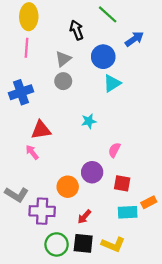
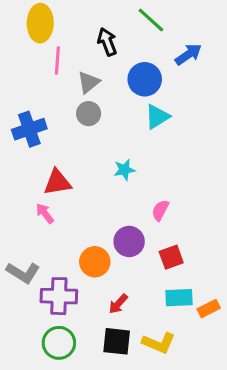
pink line: (27, 48) -> (57, 61), moved
red square: (122, 183) -> (171, 257), turned -30
orange rectangle: (149, 202) -> (209, 309), moved
green circle: (57, 244) -> (59, 343), moved

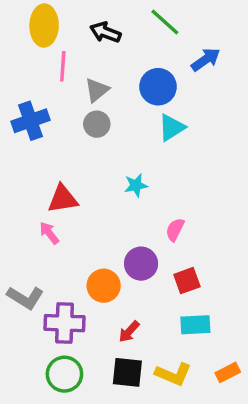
black arrow: (107, 42) -> (105, 32), moved, turned -48
blue cross: (29, 129) -> (30, 121), moved
orange rectangle: (209, 309) -> (228, 372), moved

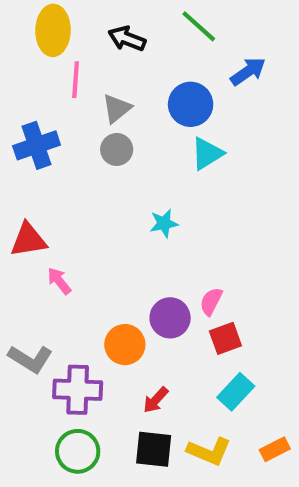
red triangle: (63, 199) -> (28, 240), moved
pink semicircle: (175, 230) -> (211, 301), moved
cyan rectangle: (195, 325) -> (236, 392), turned -44

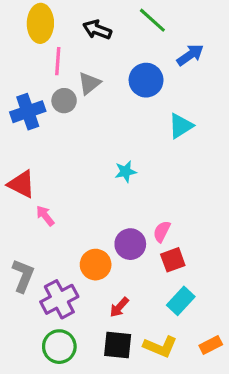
gray circle: (117, 149) -> (64, 101), moved
cyan triangle: (207, 154) -> (181, 126), moved
red triangle: (28, 240) -> (21, 184), turned 36
gray L-shape: (30, 359) -> (23, 276), turned -100
purple cross: (78, 390) -> (59, 299), turned -30

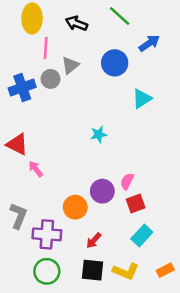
purple cross: (59, 299) -> (47, 234), turned 32

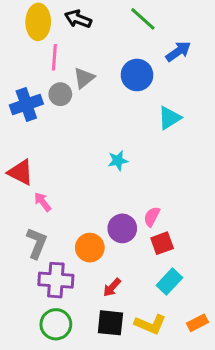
black arrow: (76, 23) -> (78, 19), moved
gray L-shape: (18, 216) -> (37, 243), moved

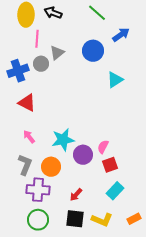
cyan star: (118, 161) -> (63, 140), moved, size x1.6
red triangle: (20, 172) -> (27, 103), moved
orange circle: (90, 248) -> (51, 167), moved

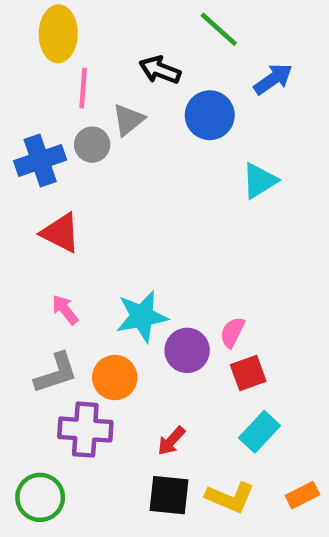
black arrow: (53, 13) -> (160, 70), moved
gray L-shape: (25, 165) -> (56, 373), turned 50
green circle: (38, 220) -> (40, 497), moved

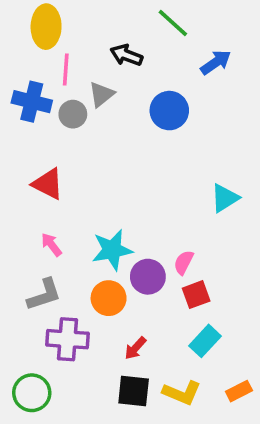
blue circle: (210, 115) -> (169, 111), moved
blue cross: (40, 160) -> (32, 102), moved, turned 33
cyan triangle: (259, 181) -> (225, 198), moved
orange circle: (115, 378) -> (109, 298), moved

